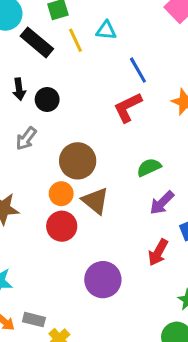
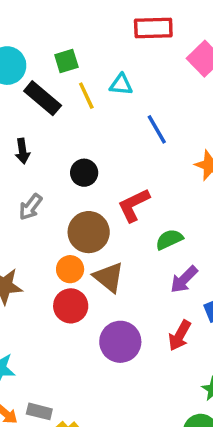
black circle: (47, 100) -> (84, 173), moved
red L-shape: (128, 107) -> (134, 205), moved
purple circle: (103, 280) -> (120, 342), moved

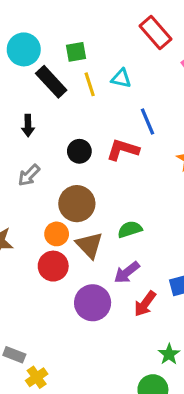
red rectangle: (153, 28) -> (155, 33), turned 44
red L-shape: (134, 205) -> (123, 150), moved, turned 36
green semicircle: (169, 239) -> (130, 229), moved
purple arrow: (184, 279) -> (127, 272), moved

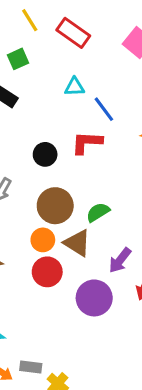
red rectangle: (155, 33) -> (73, 33), moved
cyan triangle: (121, 78) -> (75, 87), moved
yellow line: (90, 84) -> (30, 20), moved
green semicircle: (130, 229) -> (98, 212), moved

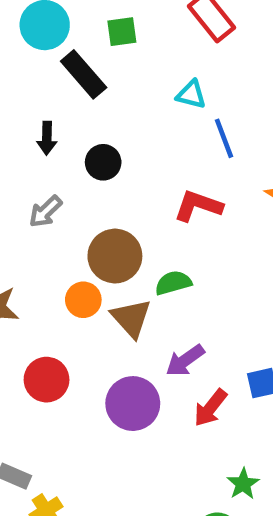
red L-shape: (87, 142) -> (198, 206), moved
black circle: (45, 154) -> (103, 162), moved
red circle: (47, 272) -> (47, 380), moved

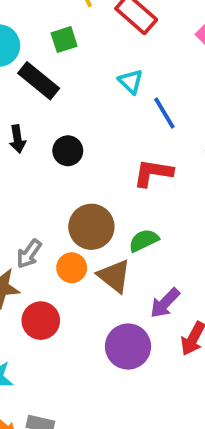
cyan triangle: (191, 94) -> (131, 81), turned 40
gray arrow: (45, 211) -> (29, 254), moved
red circle: (47, 380) -> (41, 321), moved

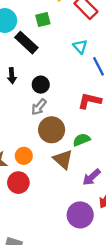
gray arrow: (29, 254) -> (39, 107), moved
orange circle: (72, 268) -> (24, 156), moved
purple circle: (128, 346) -> (80, 215), moved

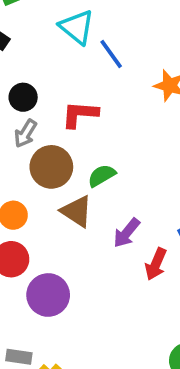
cyan triangle: (80, 47) -> (77, 27), size x1.5
red L-shape: (90, 101) -> (80, 114), moved
purple circle: (80, 215) -> (48, 295), moved

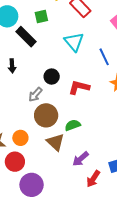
blue line: (111, 54) -> (104, 57), moved
black circle: (23, 97) -> (52, 77), moved
red L-shape: (80, 114) -> (79, 87), moved

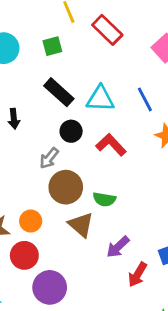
black rectangle: (26, 37) -> (59, 92), moved
cyan triangle: (74, 42) -> (100, 99), moved, turned -45
red L-shape: (79, 87) -> (111, 145), turned 35
green semicircle: (73, 125) -> (104, 199), turned -147

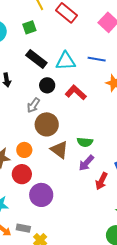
blue line: (145, 99) -> (97, 59), turned -48
green semicircle: (104, 199) -> (85, 142), moved

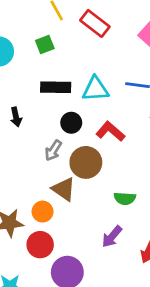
black rectangle: (36, 59) -> (56, 87), turned -35
brown circle: (47, 124) -> (86, 162), moved
brown triangle: (59, 150) -> (64, 189), moved
purple arrow: (86, 163) -> (112, 237), moved

